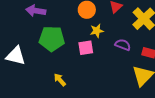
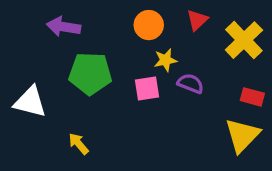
purple semicircle: (123, 45) -> (191, 84), moved
yellow arrow: (60, 80) -> (79, 144), moved

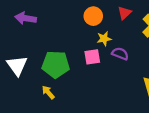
purple arrow: (64, 27) -> (26, 18), moved
green pentagon: (90, 73) -> (56, 64), moved
white triangle: (30, 102) -> (17, 66), turned 40

